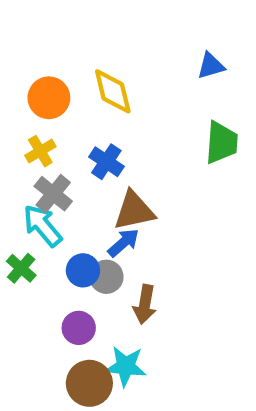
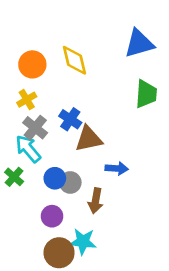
blue triangle: (211, 66) -> (139, 43), size x1.6
blue cross: (106, 162) -> (70, 119), moved
blue arrow: (123, 243) -> (117, 168), moved, turned 45

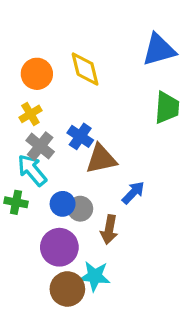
blue arrow: (117, 168) -> (133, 193), turned -50
green cross: (14, 177) -> (16, 202), turned -30
purple circle: (52, 216) -> (59, 247), size x1.5

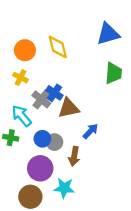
yellow cross: (30, 114) -> (21, 78), turned -32
gray cross: (40, 146) -> (41, 99), moved
brown circle: (67, 289) -> (30, 197), moved

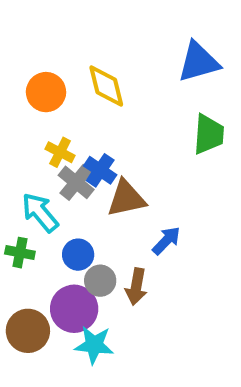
yellow cross: (21, 78) -> (60, 152), moved
gray circle: (54, 142) -> (100, 281), moved
cyan star: (64, 188) -> (94, 345), moved
brown circle: (30, 197) -> (28, 331), moved

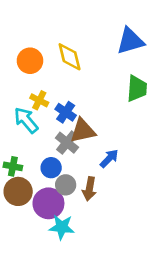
gray cross: (76, 182) -> (67, 143), moved
cyan arrow: (40, 212) -> (26, 120), moved
brown circle: (28, 331) -> (18, 191), moved

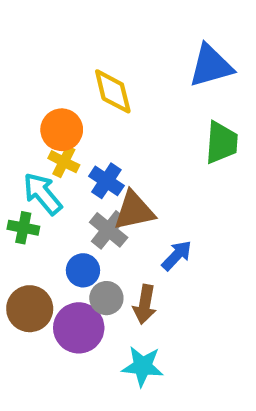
orange circle: (30, 61) -> (62, 130), moved
green cross: (13, 166) -> (23, 228), moved
cyan star: (62, 227) -> (143, 366), moved

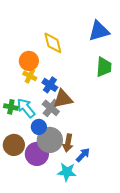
cyan arrow: (42, 194) -> (26, 108), moved
blue arrow: (177, 255) -> (83, 155), moved
gray circle: (106, 298) -> (50, 140), size x1.6

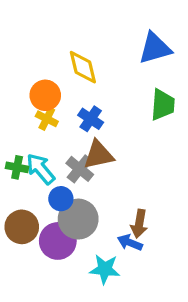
blue cross: (50, 85) -> (91, 119), moved
brown arrow: (68, 143) -> (139, 224), moved
blue arrow: (83, 155) -> (130, 243), turned -112

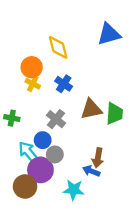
green trapezoid: (163, 105) -> (114, 114), moved
brown triangle: (98, 155) -> (91, 109), moved
cyan arrow: (41, 169) -> (28, 152), moved
gray circle: (78, 219) -> (55, 154), size x0.6
brown circle: (22, 227) -> (25, 186), moved

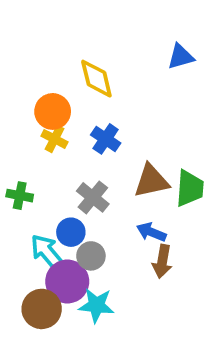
blue triangle: (109, 34) -> (181, 57), size x0.7
blue arrow: (91, 171) -> (151, 232), moved
cyan star: (74, 190) -> (96, 305), moved

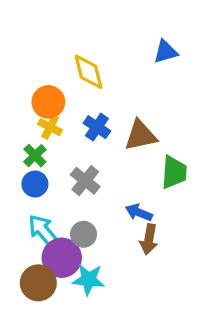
brown triangle: (151, 181) -> (140, 135), moved
green cross: (20, 196) -> (35, 156), moved, turned 35
blue circle: (71, 232) -> (35, 184), moved

